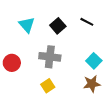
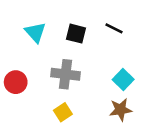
black square: (58, 26) -> (76, 34), turned -35

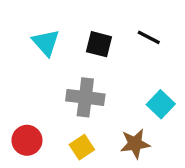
red circle: (16, 82) -> (27, 140), moved
brown star: (121, 110) -> (135, 144), moved

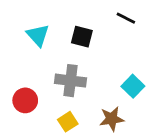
black line: (149, 37) -> (126, 18), moved
red circle: (27, 140) -> (25, 100), moved

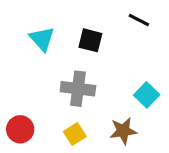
red circle: (25, 100) -> (20, 129), moved

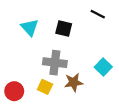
brown star: (123, 131) -> (74, 82), moved
yellow square: (75, 134) -> (45, 87), moved, turned -32

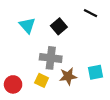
black square: (64, 29) -> (59, 26), turned 35
cyan square: (103, 67) -> (96, 72), moved, turned 35

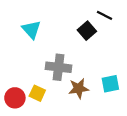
black square: (59, 26) -> (87, 31), moved
yellow square: (42, 80) -> (37, 93), moved

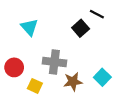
cyan square: (110, 84) -> (102, 77), turned -35
red circle: (15, 98) -> (14, 67), moved

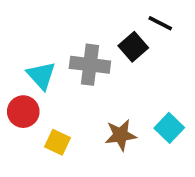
cyan triangle: (29, 27) -> (41, 76), moved
gray cross: (54, 62) -> (90, 65), moved

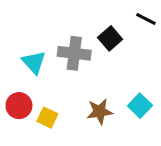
black line: (160, 23) -> (146, 19), moved
red circle: (23, 112) -> (19, 106), moved

